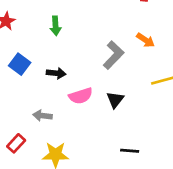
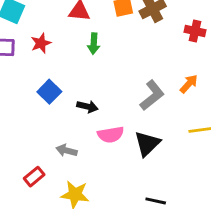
green arrow: (56, 26) -> (94, 44), moved
orange arrow: (146, 40) -> (189, 84), turned -90
black triangle: (115, 100) -> (147, 144), size x1.4

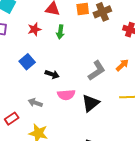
red star: (41, 43) -> (34, 29), moved

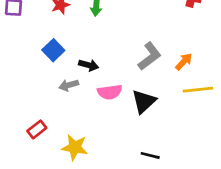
orange arrow: (122, 65) -> (184, 62), moved
gray arrow: (35, 103) -> (69, 85), moved, turned -32

